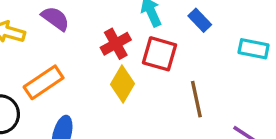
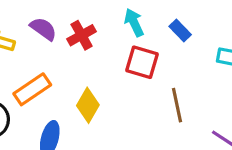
red cross: (116, 44) -> (82, 35), moved
yellow diamond: (123, 84) -> (88, 105), moved

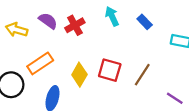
red square: (142, 62) -> (110, 70), moved
brown line: (177, 105) -> (142, 75), turned 45

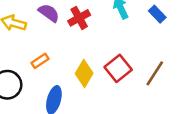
orange rectangle: (40, 63) -> (40, 61), size x0.6
red square: (110, 70) -> (118, 68), turned 35

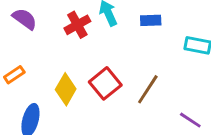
blue rectangle: (157, 14) -> (151, 20), turned -48
red cross: (79, 18) -> (77, 25), moved

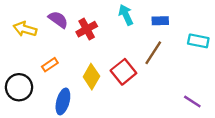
red cross: (77, 25) -> (87, 29), moved
brown line: (148, 89) -> (153, 53), moved

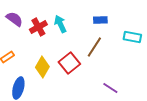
cyan arrow: (126, 15) -> (60, 24), moved
purple line: (192, 101) -> (110, 88), moved

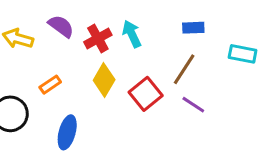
yellow diamond: (42, 67) -> (104, 80), moved
purple line: (110, 88) -> (193, 105), moved

